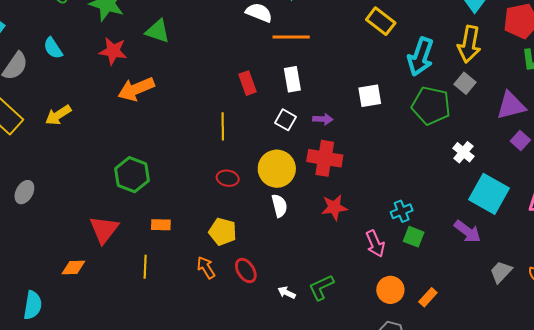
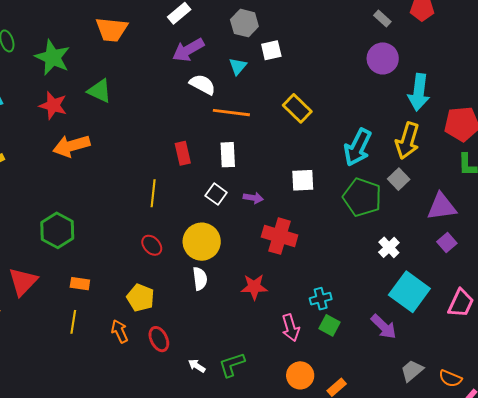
yellow rectangle: (381, 21) -> (297, 108), moved
red cross: (325, 158) -> (280, 236), moved
red ellipse: (228, 178) -> (152, 245), turned 30
yellow line: (145, 267) -> (73, 322), moved

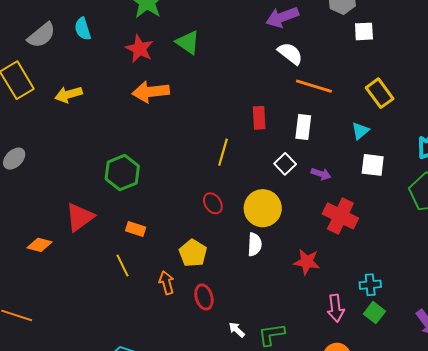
cyan triangle: (238, 66) -> (360, 131), moved
yellow line: (73, 322) -> (123, 265), turned -45

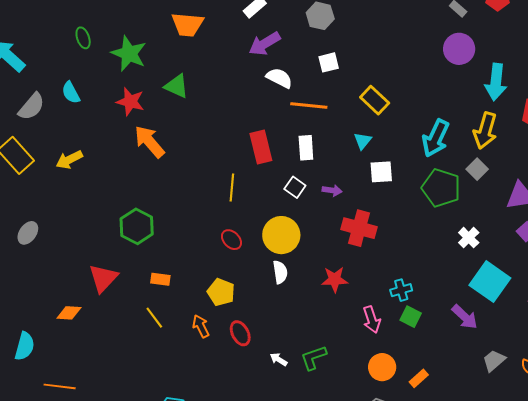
white square: (364, 31) -> (329, 62), moved
orange arrow: (151, 92) -> (149, 142), turned 66
red rectangle: (259, 118) -> (261, 147), size x1.4

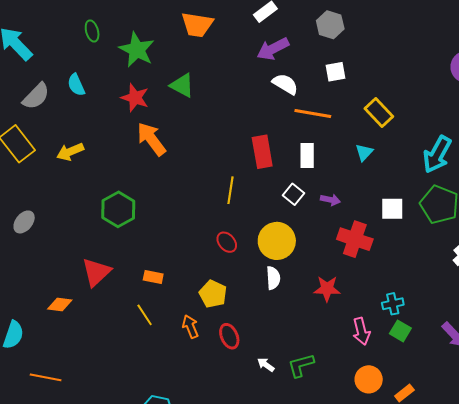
white square: (381, 172) -> (392, 209), moved
green hexagon: (137, 226) -> (118, 209), moved

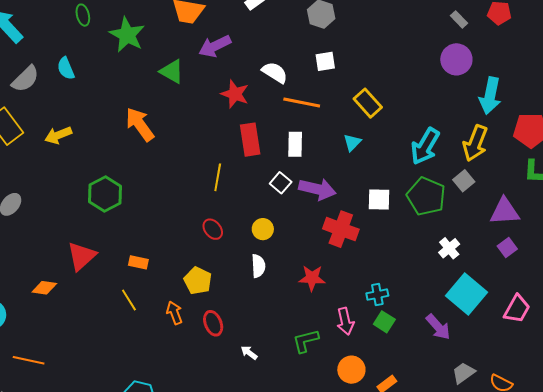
purple arrow: (273, 49) -> (215, 46), moved
red star: (135, 98) -> (235, 94), moved
purple arrow: (330, 200) -> (317, 189), size x1.8
yellow circle: (277, 241) -> (263, 229), size x0.6
green L-shape: (301, 365) -> (306, 341), moved

